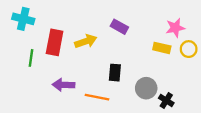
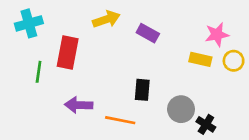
cyan cross: (23, 19) -> (29, 23), turned -30
yellow arrow: (86, 41) -> (106, 19), moved

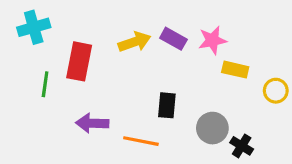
yellow arrow: (106, 19) -> (134, 42), moved
pink star: (217, 35) -> (212, 40), moved
yellow circle: (234, 61) -> (276, 91), moved

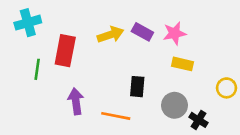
yellow rectangle: (235, 70) -> (182, 64), moved
yellow circle: (276, 91) -> (226, 88), moved
purple arrow: (92, 123) -> (76, 101), turned 80

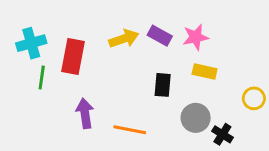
cyan cross: (28, 23) -> (31, 43), moved
black rectangle: (137, 87) -> (163, 85), moved

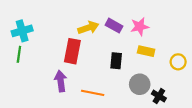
red rectangle: (73, 57) -> (72, 51), moved
green line: (42, 77) -> (19, 54), moved
yellow circle: (254, 98) -> (178, 62), moved

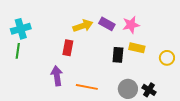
red rectangle: (72, 51) -> (68, 48), size x0.7
black rectangle: (116, 61) -> (118, 55), moved
gray circle: (140, 84) -> (128, 89), moved

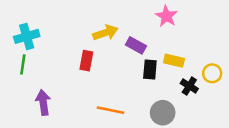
purple rectangle: (107, 24) -> (136, 45), moved
pink star: (131, 25) -> (166, 16), moved, turned -30
purple arrow: (57, 76) -> (43, 103), moved
black cross: (149, 90) -> (189, 86), moved

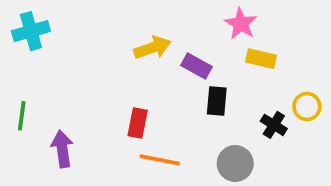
cyan cross: (27, 36) -> (31, 31), moved
red rectangle: (86, 61) -> (138, 123), moved
yellow rectangle: (174, 61) -> (261, 59), moved
green line: (23, 64) -> (22, 116), moved

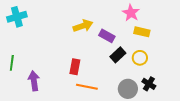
black rectangle: (217, 101) -> (118, 55), turned 42
yellow circle: (307, 106) -> (140, 58), moved
black cross: (274, 125) -> (149, 84), moved

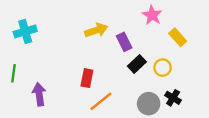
cyan cross: (17, 17) -> (25, 31), moved
yellow rectangle: (142, 32) -> (178, 37), moved, turned 35
purple rectangle: (107, 36) -> (124, 42), turned 35
orange line: (87, 87) -> (101, 101), turned -50

